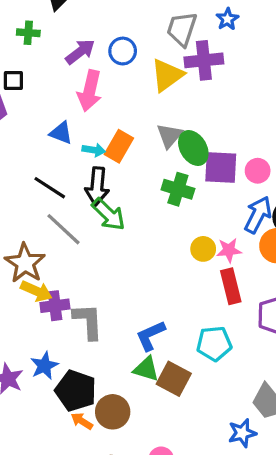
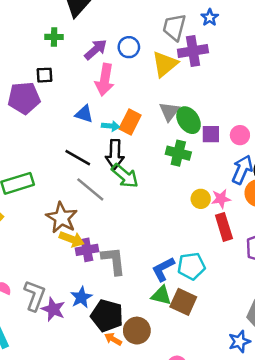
purple square: (221, 167) -> (211, 134), size x0.7
cyan pentagon: (214, 344) -> (191, 266), moved

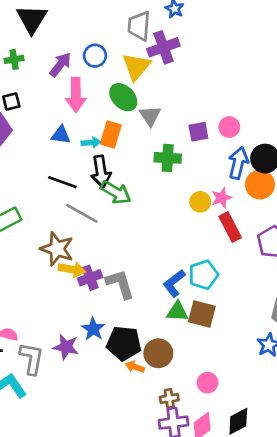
green ellipse: (189, 120) -> (123, 97), moved
gray L-shape: (35, 296) -> (32, 359), moved

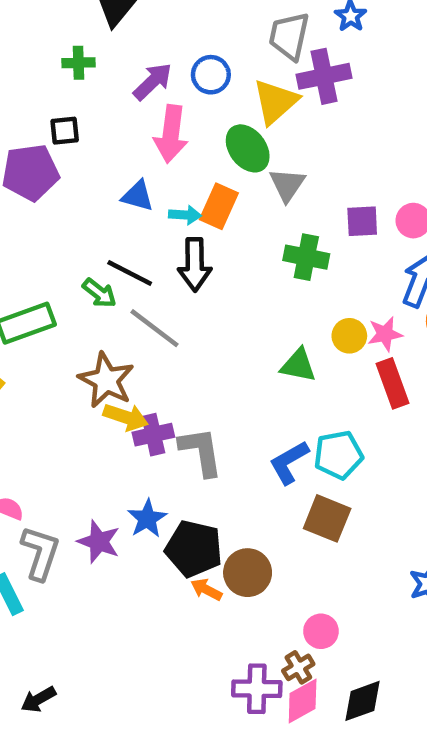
green arrow: (116, 192) -> (99, 293), moved, size x0.7
green triangle: (177, 311) -> (298, 365), moved
brown cross: (169, 399) -> (298, 667), moved, turned -30

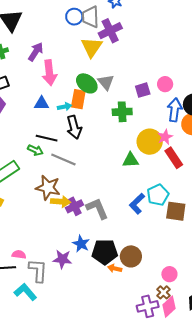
blue circle: (211, 75) -> (74, 17), moved
green ellipse: (248, 148) -> (87, 83), moved
yellow circle: (349, 336) -> (150, 142), size x1.6
brown square: (327, 518) -> (176, 211), moved

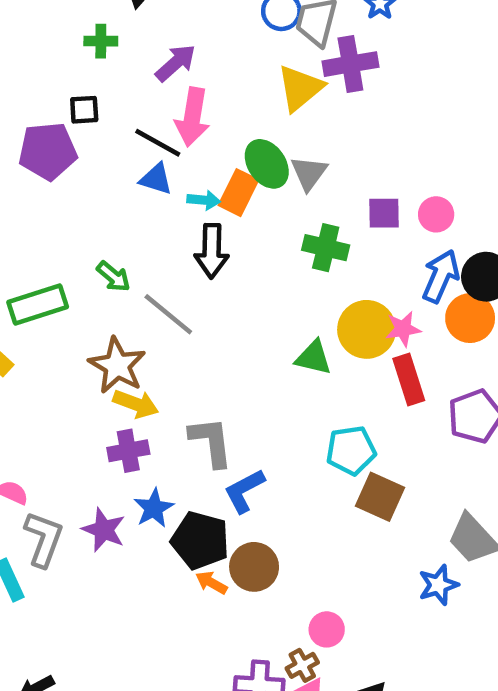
black line: (47, 138) -> (158, 143), moved
blue L-shape: (137, 204) -> (244, 491), moved
purple cross: (75, 206) -> (128, 451), moved

